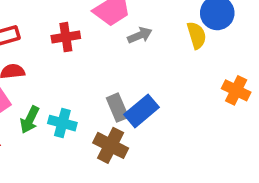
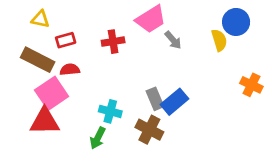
gray arrow: (140, 35) -> (173, 40), turned 72
green arrow: (30, 120) -> (98, 138), moved

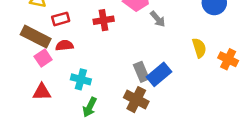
yellow semicircle: (219, 40) -> (199, 48), moved
pink square: (52, 93) -> (43, 58), moved, size x0.6
cyan cross: (110, 111) -> (81, 79), moved
red triangle: (45, 121) -> (42, 92), size x0.7

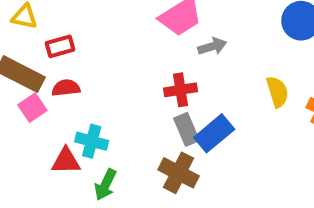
gray arrow: (158, 19) -> (212, 46), turned -66
red cross: (104, 20) -> (181, 90), moved
red triangle: (42, 92) -> (66, 161), moved

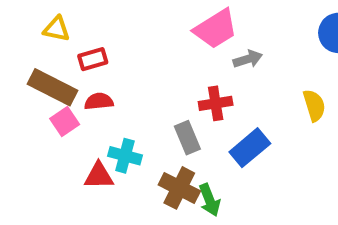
gray rectangle: (186, 129) -> (187, 138), moved
brown cross: (179, 173) -> (179, 188), moved
green arrow: (105, 185) -> (210, 200), moved, turned -48

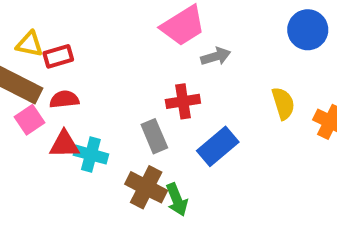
yellow triangle: (57, 29) -> (30, 44), moved
red triangle: (99, 176) -> (64, 144), moved

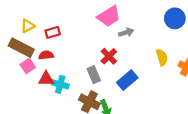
yellow triangle: (30, 44) -> (28, 26), turned -40
red rectangle: (58, 56) -> (53, 32), moved
red cross: (183, 101) -> (109, 56), turned -35

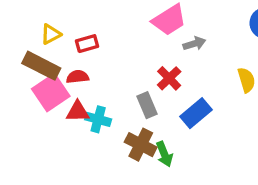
pink square: (28, 66) -> (51, 93), size x1.6

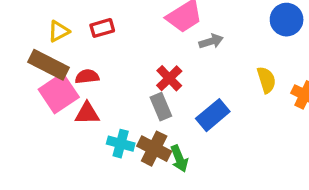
red rectangle: (87, 44) -> (102, 28), moved
red cross: (169, 78) -> (169, 78), moved
cyan cross: (98, 119) -> (121, 144), moved

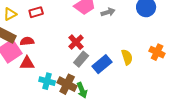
gray arrow: (211, 41) -> (108, 12), moved
yellow semicircle: (266, 80) -> (127, 57), moved
gray rectangle: (161, 107) -> (81, 59), moved, turned 63

